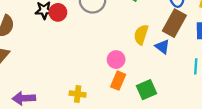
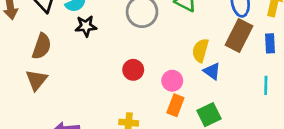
red circle: (58, 12) -> (133, 70), moved
blue triangle: (162, 47) -> (212, 71), moved

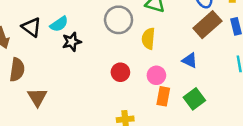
brown rectangle: (239, 35) -> (207, 25), turned 32
brown semicircle: (42, 46) -> (17, 70), moved
yellow semicircle: (200, 50) -> (148, 39), moved

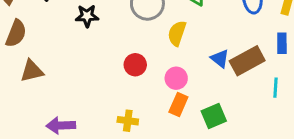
brown rectangle: (207, 25) -> (247, 61), moved
blue triangle: (190, 60) -> (220, 59), moved
brown triangle: (37, 97) -> (32, 71), turned 35

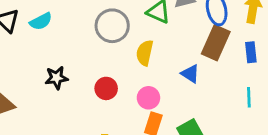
black star: (87, 16) -> (56, 78), moved
brown rectangle: (247, 61) -> (216, 43), moved, turned -32

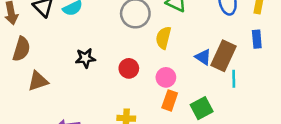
brown rectangle: (216, 43) -> (224, 56), moved
cyan line: (249, 97) -> (234, 79), moved

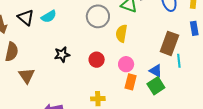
blue triangle: (203, 57) -> (156, 71), moved
brown triangle: (38, 81) -> (27, 76), turned -42

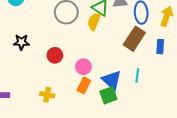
yellow semicircle: (121, 33) -> (94, 21), moved
brown rectangle: (169, 43) -> (134, 39), moved
blue triangle: (156, 71) -> (112, 80), size x1.5

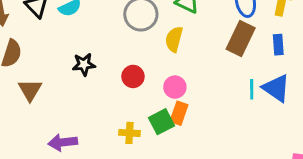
yellow semicircle: (94, 21) -> (174, 39), moved
blue triangle: (112, 80) -> (276, 88), moved
green square: (108, 95) -> (161, 122), moved

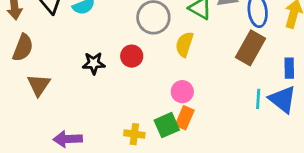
blue rectangle: (278, 45) -> (289, 68), moved
red circle: (133, 76) -> (132, 56), moved

